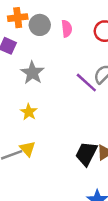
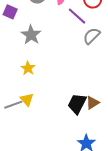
purple line: (86, 83) -> (77, 16), moved

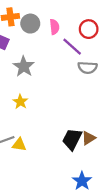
gray semicircle: (92, 36) -> (88, 68), turned -132
yellow triangle: (27, 100) -> (19, 145), moved, turned -40

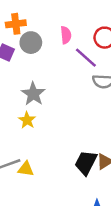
gray circle: (30, 24) -> (31, 43), moved
gray star: (24, 66) -> (33, 94), moved

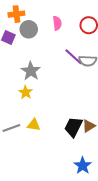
purple line: (86, 58) -> (73, 57), moved
yellow triangle: (26, 169) -> (34, 125), moved

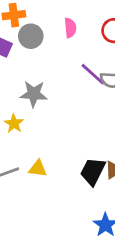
gray star: (31, 71) -> (34, 94), turned -30
yellow star: (26, 92) -> (14, 123), moved

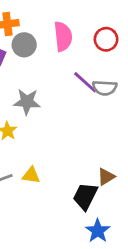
pink semicircle: (70, 28) -> (63, 36), size x1.5
black trapezoid: (93, 171) -> (85, 196), moved

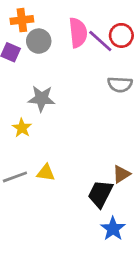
purple line: (85, 82) -> (100, 41), moved

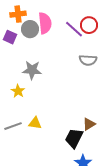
pink semicircle: (78, 33) -> (45, 23), moved

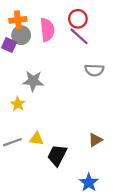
red circle: (89, 25) -> (78, 19), moved
gray circle: (30, 29) -> (21, 35), moved
black trapezoid: (74, 138) -> (57, 155), moved

